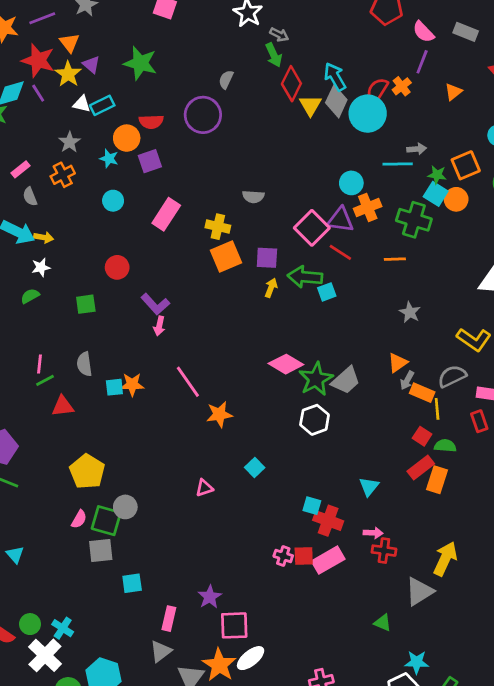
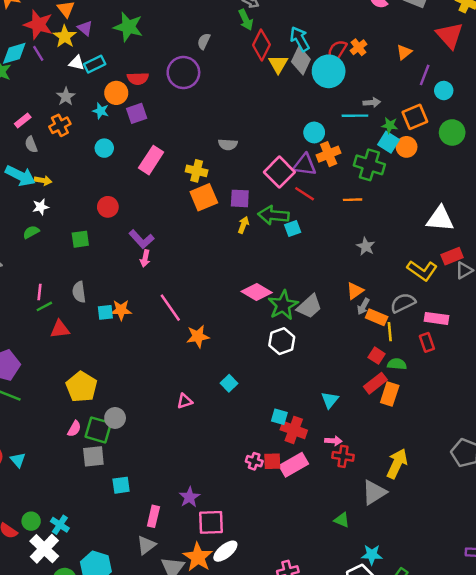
purple line: (422, 62) -> (425, 75), moved

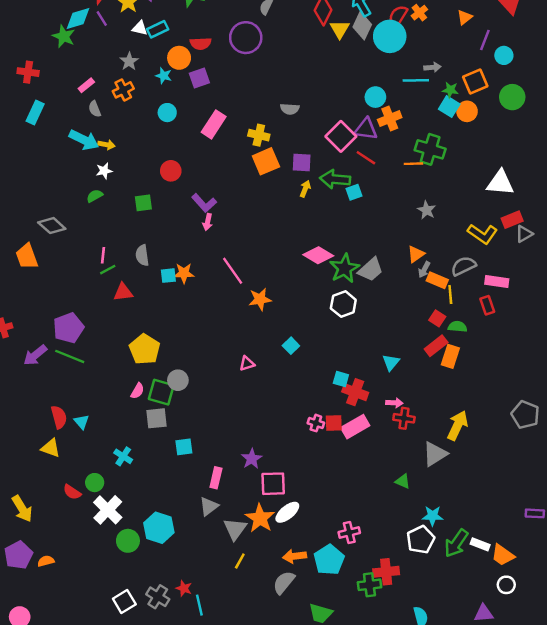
green cross: (369, 165) -> (430, 149), moved
cyan cross: (60, 525) -> (123, 456), moved

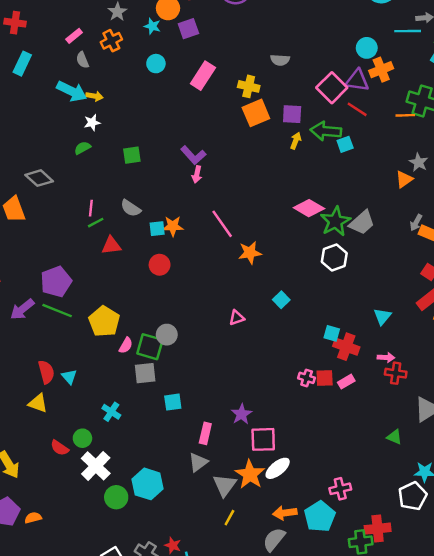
red circle: (171, 171) -> (160, 265), moved
orange triangle: (416, 254) -> (404, 179), moved
gray semicircle: (142, 255) -> (131, 208), turned -48
yellow pentagon: (145, 349) -> (104, 321), moved
pink rectangle: (355, 427) -> (346, 382), size x0.6

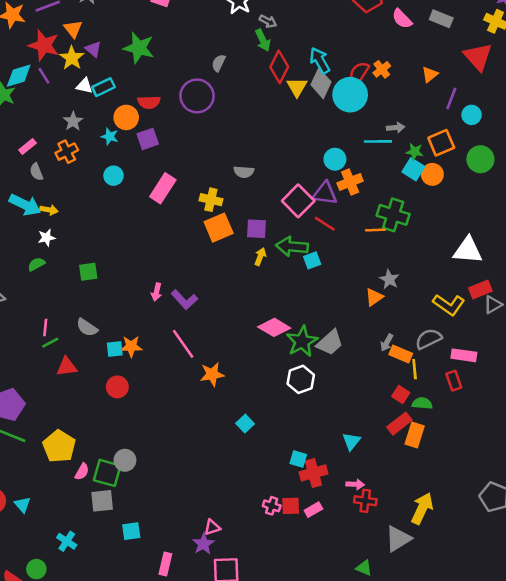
purple L-shape: (193, 155) -> (184, 300), moved
pink triangle: (237, 318) -> (212, 527), moved
red cross: (346, 347) -> (313, 473), turned -35

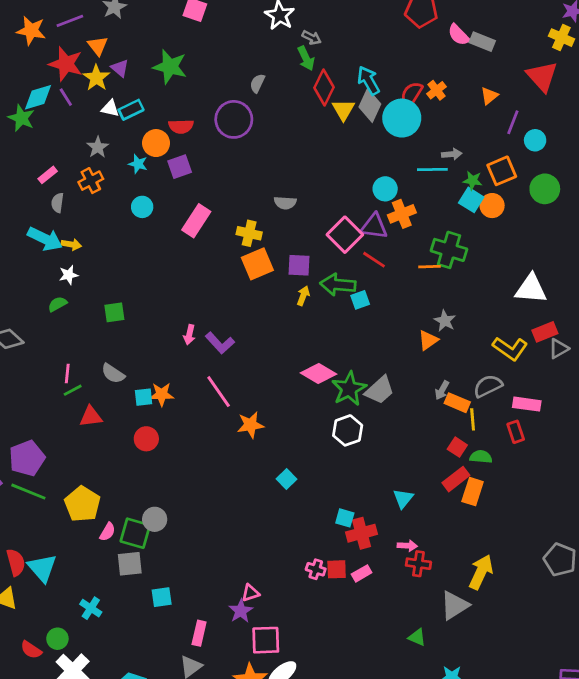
gray rectangle: (441, 19) -> (482, 42), moved
gray semicircle: (36, 172) -> (57, 203), turned 30
cyan triangle: (22, 505) -> (42, 568), size x1.6

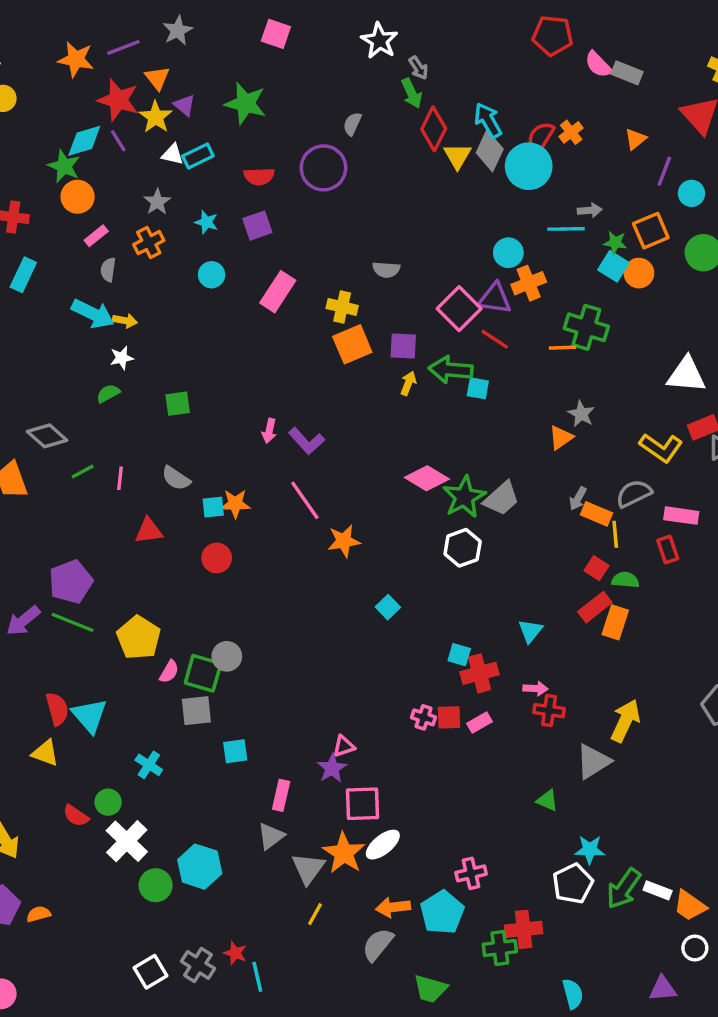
gray arrow: (312, 38) -> (418, 68), turned 30
orange circle: (156, 143) -> (78, 197), moved
cyan square: (360, 300) -> (478, 388), turned 30
green line: (73, 390) -> (83, 471), moved

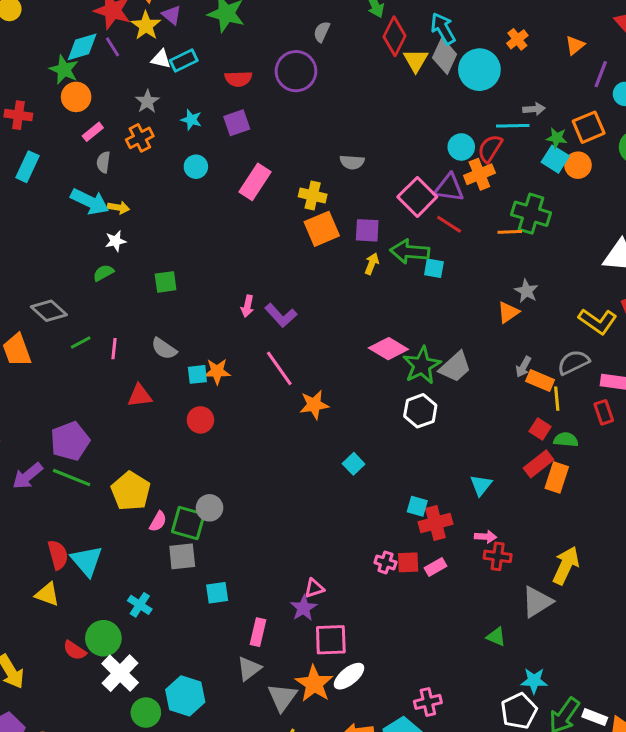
red semicircle: (541, 137) -> (490, 148), moved
green circle: (108, 802) -> (103, 638), size x1.5

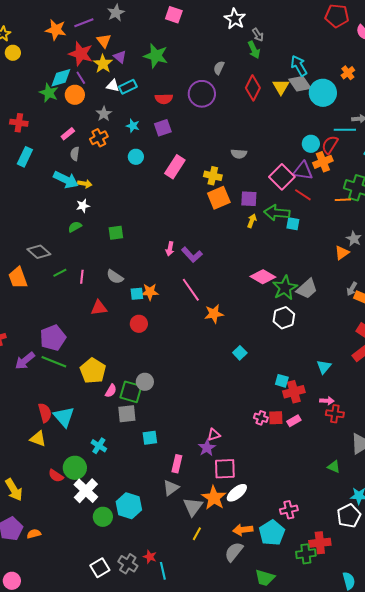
red diamond: (395, 36) -> (253, 88), moved
gray diamond: (445, 56) -> (300, 84), turned -60
orange circle: (76, 97) -> (75, 95), moved

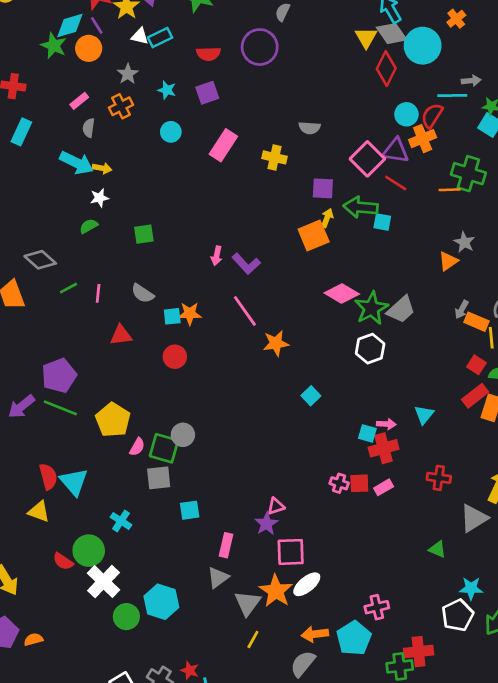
red diamond: (253, 88) -> (386, 69), moved
orange square: (219, 198) -> (314, 236), moved
pink arrow: (327, 401) -> (386, 424), moved

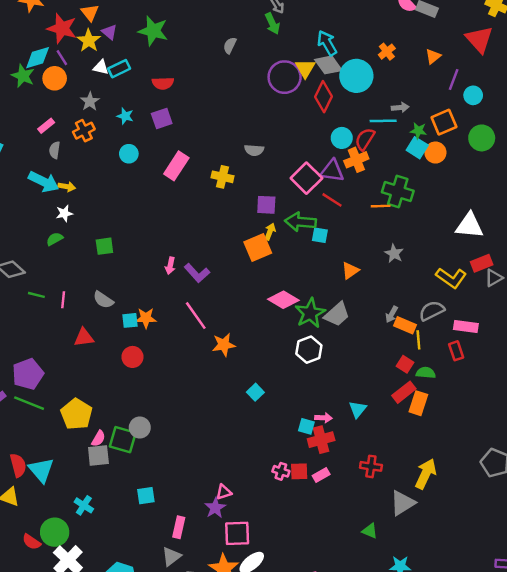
purple circle: (260, 47) -> (285, 77), moved
orange triangle: (448, 261) -> (350, 271), moved
green line: (68, 288) -> (36, 295), turned 42
gray square: (159, 478) -> (98, 455), moved

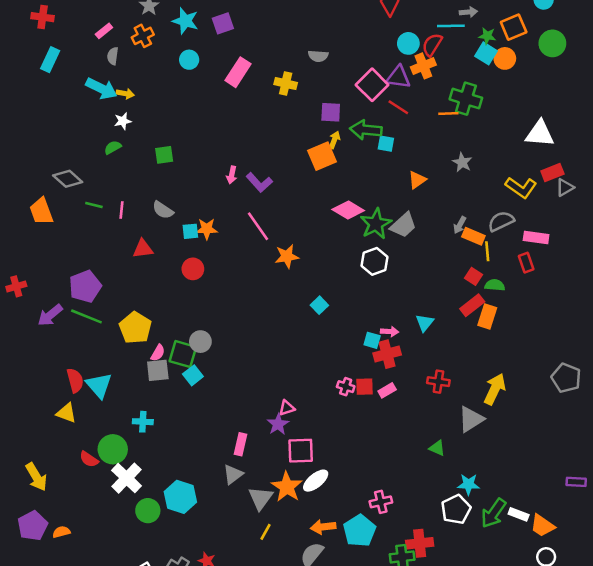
cyan star: (125, 116) -> (185, 21), size x1.5
cyan square: (146, 496) -> (193, 375), moved, turned -30
cyan cross: (84, 505) -> (143, 422), turned -30

